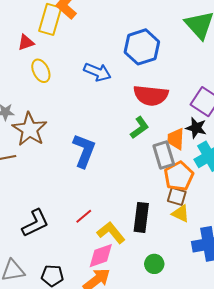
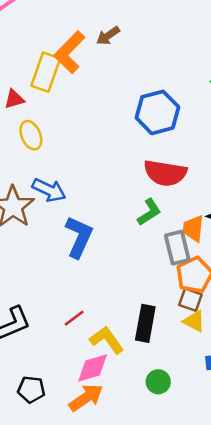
blue arrow: (97, 72) -> (49, 190), moved

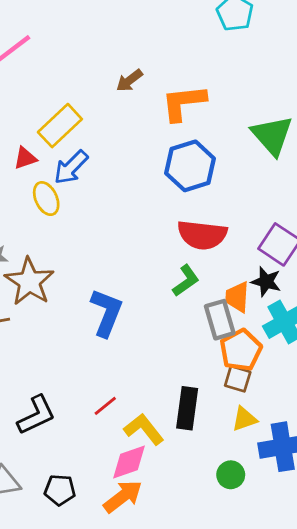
orange L-shape: (69, 52) -> (184, 103), moved, turned 42
yellow rectangle: (46, 72) -> (60, 126), turned 30
blue arrow: (49, 190) -> (71, 167), moved, turned 112
yellow triangle: (194, 321) -> (244, 419), moved, turned -45
green circle: (158, 382) -> (231, 475), moved

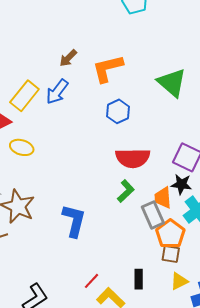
blue hexagon: (190, 166) -> (118, 111), size x0.7
blue arrow: (71, 167) -> (57, 92), moved
yellow ellipse: (46, 199) -> (22, 147), turned -40
red line: (105, 406) -> (91, 281), moved
black rectangle: (187, 408) -> (139, 279), size x0.7

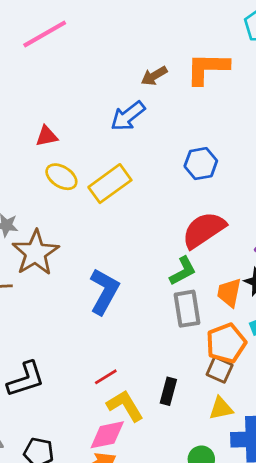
orange L-shape: (108, 68) -> (207, 68), moved
yellow rectangle: (24, 96) -> (110, 184), moved
red semicircle: (133, 158) -> (204, 230), turned 132
gray rectangle: (153, 215) -> (187, 309), moved

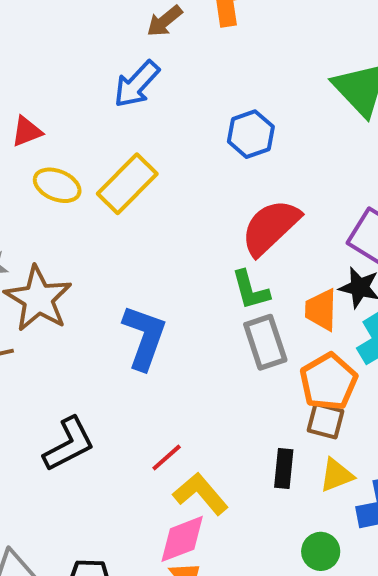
green L-shape: (183, 271) -> (250, 290), turned 112
black L-shape: (26, 379) -> (69, 444), moved
black rectangle: (168, 391) -> (284, 468), moved

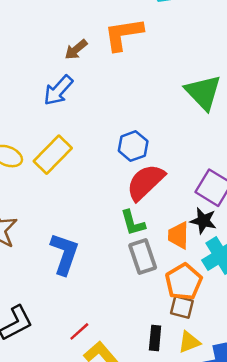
blue hexagon: (251, 134) -> (133, 146), moved

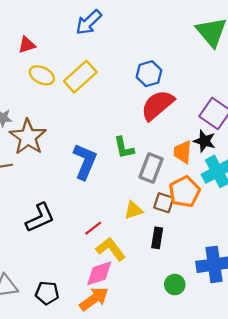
green L-shape: (133, 223) -> (124, 148), moved
gray rectangle: (143, 257) -> (151, 168), turned 36
brown square: (182, 307) -> (164, 203), moved
yellow triangle: (189, 342) -> (133, 210), moved

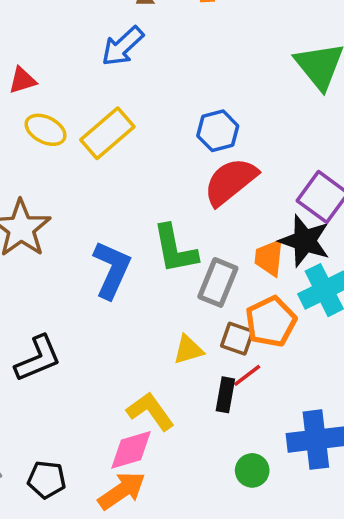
black star: (204, 141) -> (305, 241), size x1.4
green L-shape: (124, 148) -> (175, 249), size x1.4
red line: (93, 228) -> (247, 375), moved

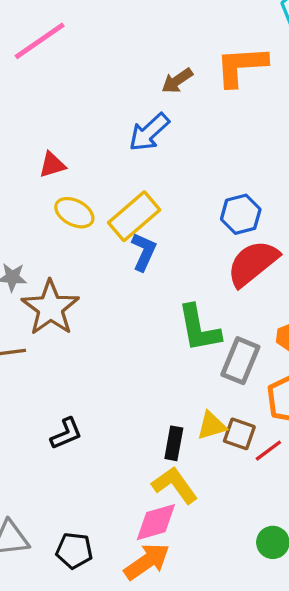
blue L-shape: (112, 270) -> (144, 252), moved, size x0.7
brown square: (237, 339) -> (239, 434), moved
black L-shape: (38, 359) -> (66, 434), size x0.7
black rectangle: (225, 395) -> (174, 443), moved

